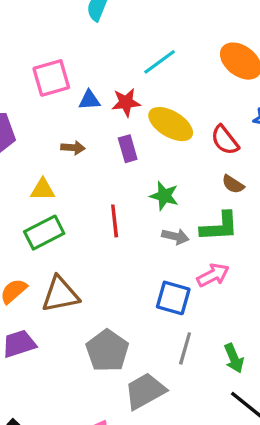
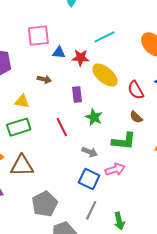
purple rectangle: (128, 149) -> (77, 94), moved
red line: (115, 221) -> (62, 127), turned -30
gray arrow: (175, 236) -> (90, 152), moved

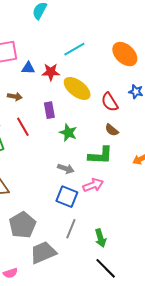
red line: (62, 127) -> (23, 127), moved

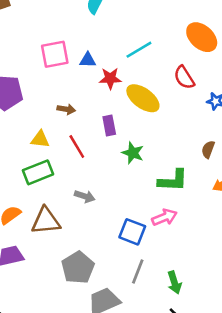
orange ellipse: (125, 54) -> (202, 37), moved
blue triangle: (28, 68) -> (88, 60), moved
red semicircle: (110, 102) -> (184, 78), moved
brown semicircle: (112, 130) -> (208, 149), moved, turned 72
gray arrow: (66, 169) -> (85, 196), moved

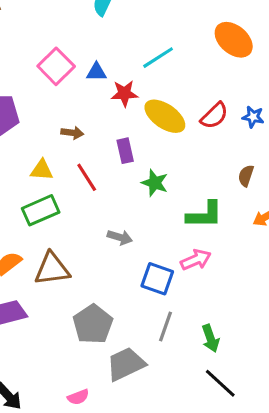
pink square: (55, 54) -> (56, 66), turned -32
red semicircle: (184, 78) -> (214, 116), moved, turned -100
gray arrow: (85, 196) -> (120, 237), moved

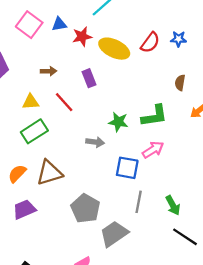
green star: (155, 183) -> (118, 122), moved

